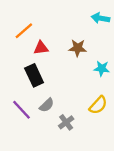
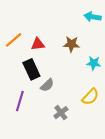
orange line: (24, 31) -> (14, 40), moved
gray semicircle: (47, 105) -> (47, 85), moved
purple line: (22, 110) -> (20, 101), turned 60

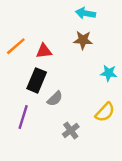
cyan arrow: (93, 17) -> (85, 13), moved
brown star: (71, 44) -> (83, 40), moved
black rectangle: (31, 69) -> (37, 80), turned 48

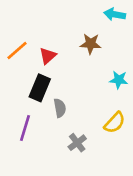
cyan arrow: (85, 13) -> (115, 14), moved
red triangle: (44, 51) -> (48, 56), turned -35
gray semicircle: (55, 99) -> (60, 108), turned -56

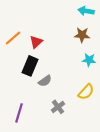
brown star: (91, 44) -> (82, 35), moved
gray semicircle: (60, 108) -> (45, 81), turned 64
purple line: (25, 128) -> (19, 113), moved

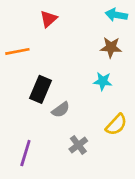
orange line: (13, 38) -> (17, 51), turned 30
red triangle: (36, 42) -> (49, 19), moved
cyan star: (89, 60) -> (103, 81), moved

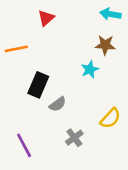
cyan star: (103, 81) -> (90, 69), moved, turned -30
purple line: (25, 153) -> (24, 145), turned -45

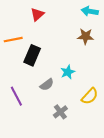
cyan star: (90, 69) -> (68, 72), moved
black rectangle: (38, 85) -> (32, 55), moved
purple line: (24, 145) -> (16, 96), moved

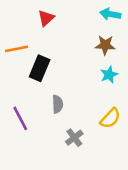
cyan star: (68, 72) -> (109, 75), moved
gray semicircle: (47, 85) -> (58, 104), turned -56

